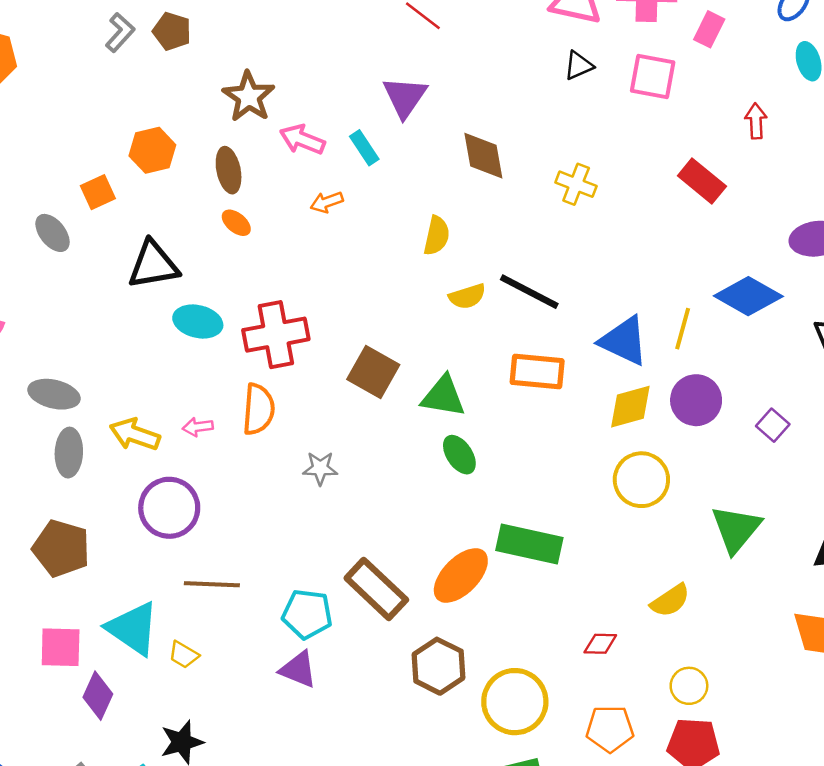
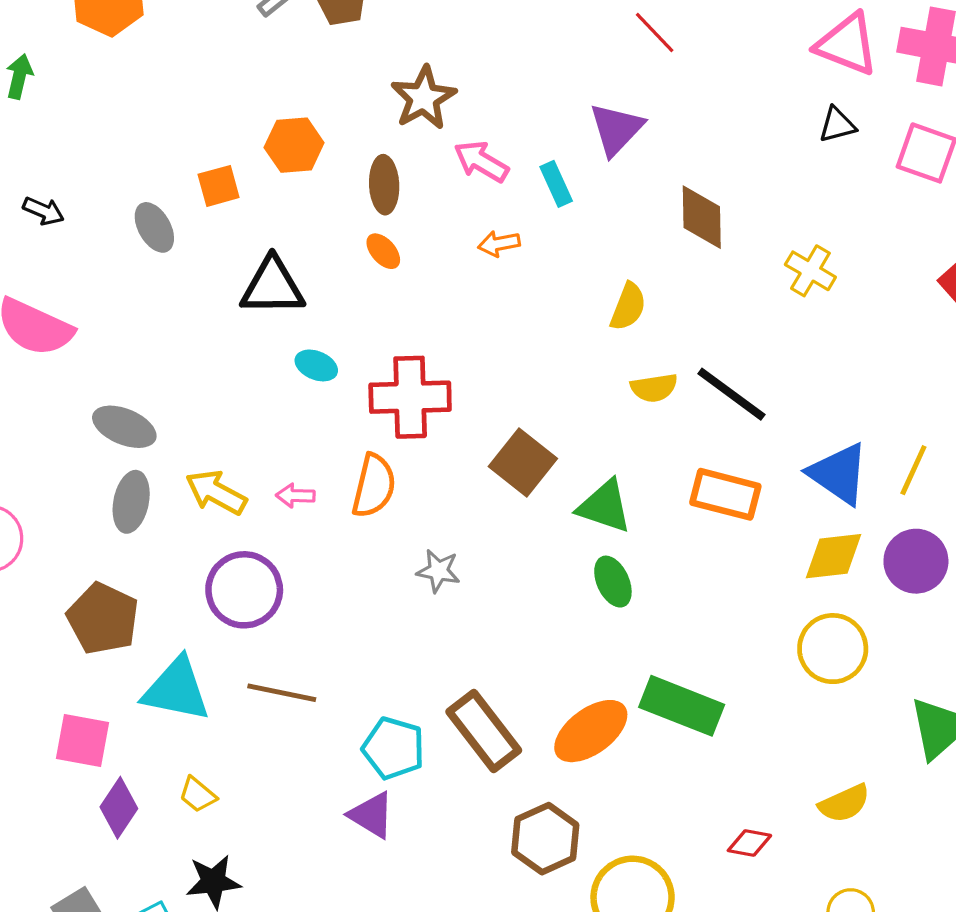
cyan ellipse: (198, 322) -> (316, 365), size x0.7
cyan triangle: (133, 628) -> (176, 690), moved, turned -32
yellow trapezoid: (184, 655) -> (198, 795), moved

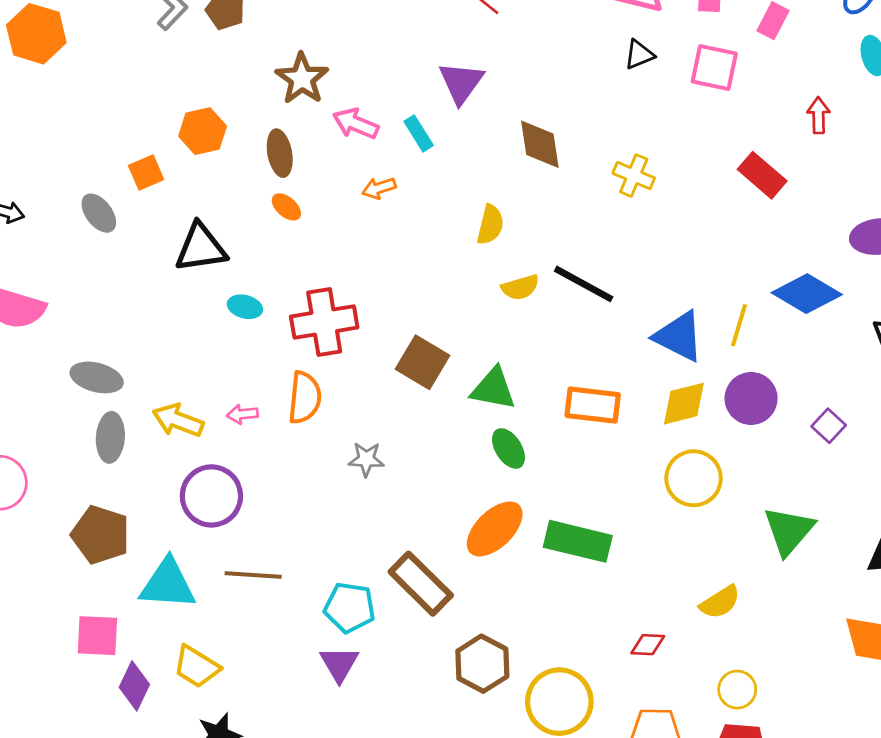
orange rectangle: (725, 494) -> (593, 405), moved
orange ellipse: (591, 731) -> (495, 529), moved
yellow trapezoid: (198, 795) -> (196, 667), size x1.5
purple triangle: (372, 815) -> (339, 664), turned 36

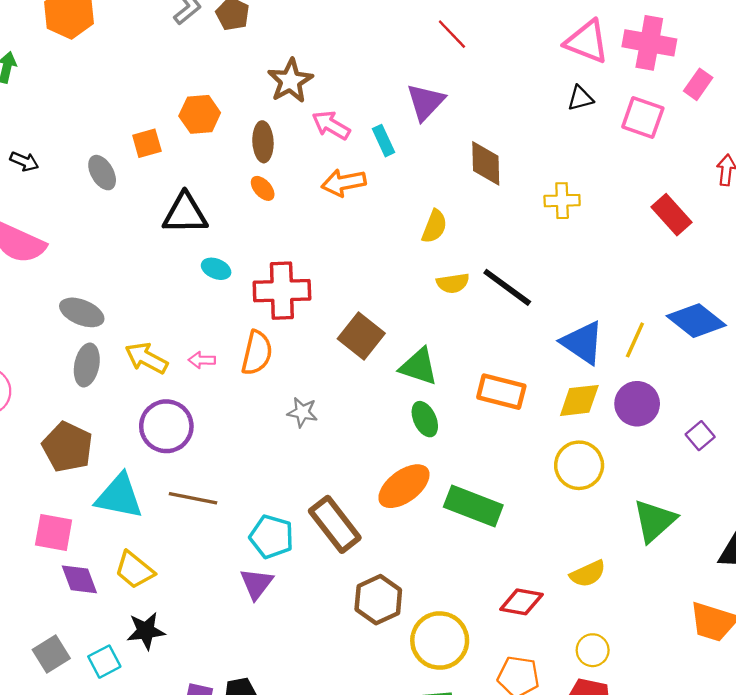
yellow cross: (634, 176) -> (562, 201), turned -32
orange arrow: (379, 188) -> (344, 183), size x1.5
red diamond: (648, 645) -> (521, 602), size x1.4
purple diamond: (134, 686) -> (79, 579), turned -54

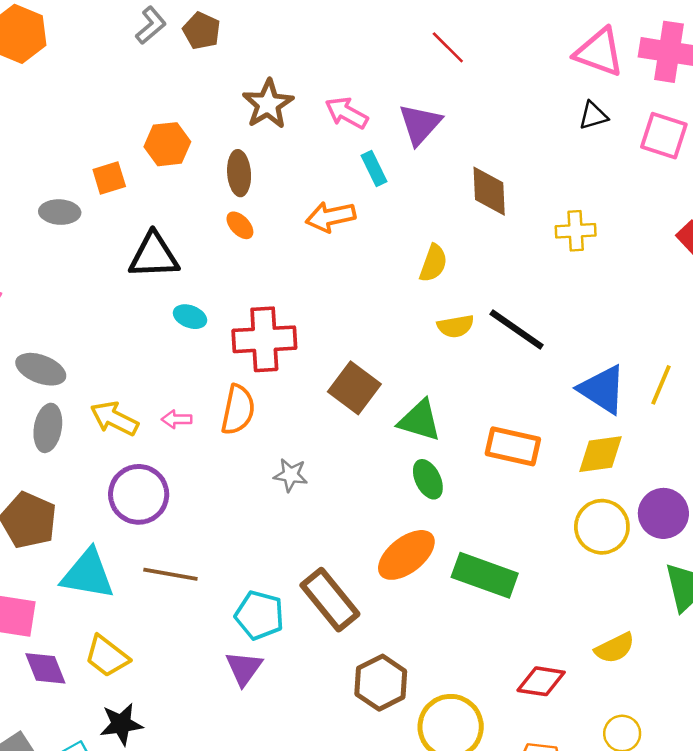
pink arrow: (331, 125) -> (347, 113), moved
gray ellipse: (102, 173) -> (60, 212), turned -56
purple circle: (637, 404) -> (663, 513), moved

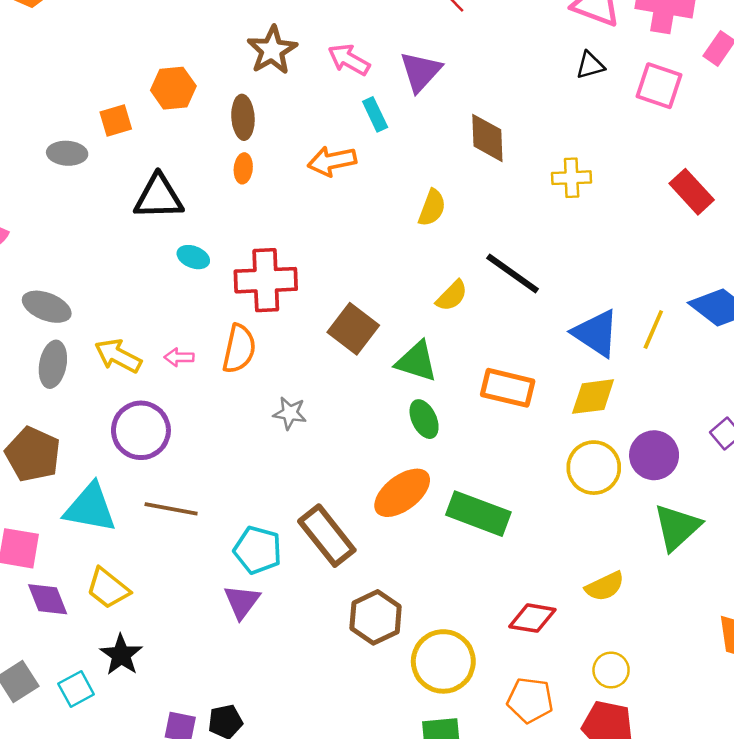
orange ellipse: (240, 225) -> (243, 168), turned 48
yellow semicircle: (456, 326) -> (452, 296), moved, turned -36
black star: (121, 724) -> (121, 655), turned -30

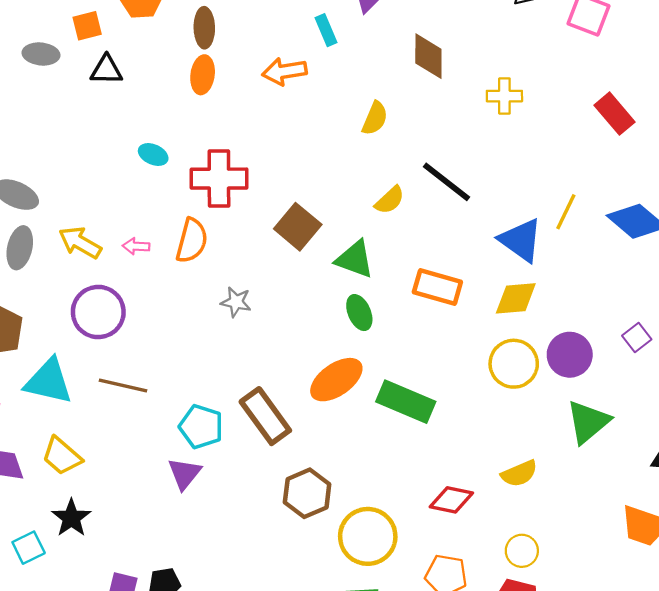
orange ellipse: (243, 168) -> (203, 75), size x1.4
black triangle: (159, 197) -> (106, 70), moved, size x0.7
yellow line: (653, 329) -> (566, 212), moved

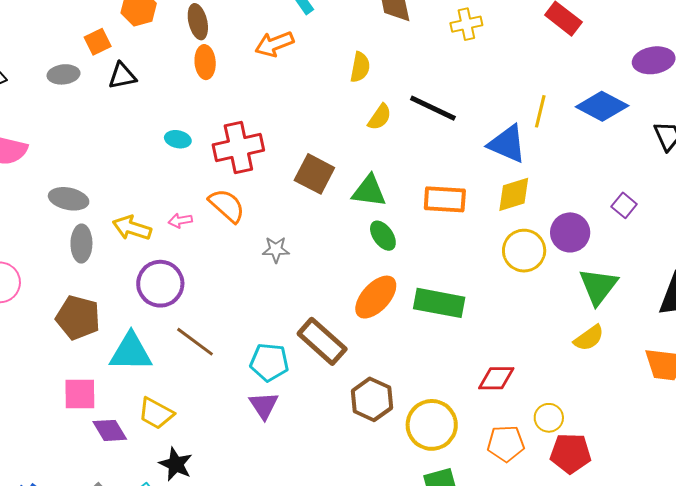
yellow semicircle: (390, 200) -> (380, 117), moved
orange semicircle: (192, 241) -> (227, 205), turned -51
brown line: (123, 385) -> (195, 342), turned 36
yellow semicircle: (519, 473) -> (589, 338), moved
yellow circle: (522, 551) -> (549, 418), moved

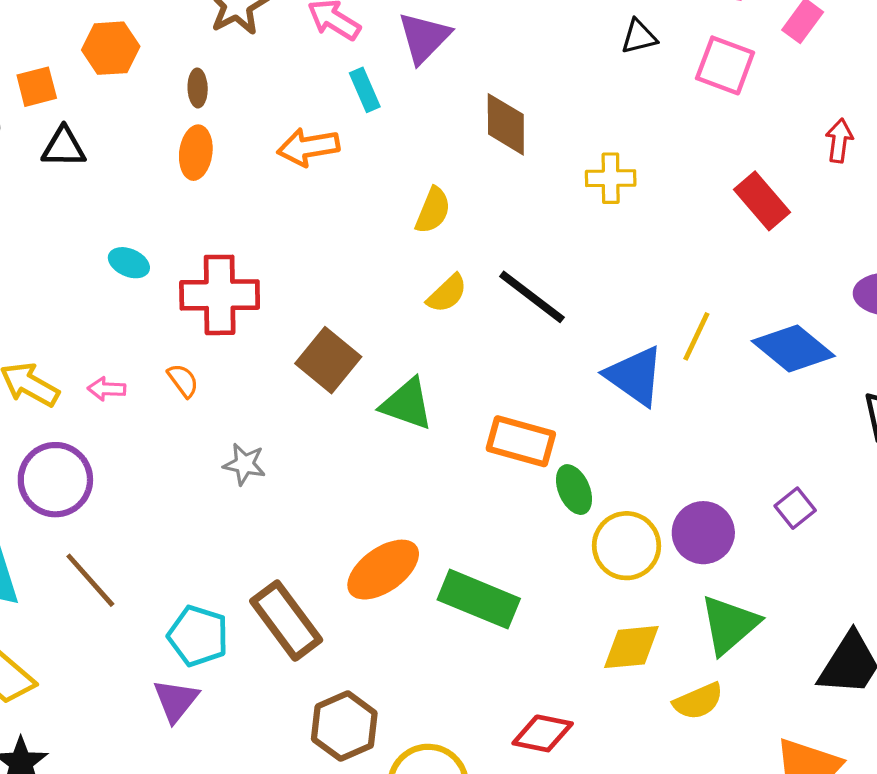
brown ellipse: (198, 22) -> (198, 88), size x0.7
yellow diamond: (514, 194) -> (631, 647), moved
orange semicircle: (227, 205) -> (183, 381), size x0.6
green ellipse: (383, 236) -> (574, 490), moved

